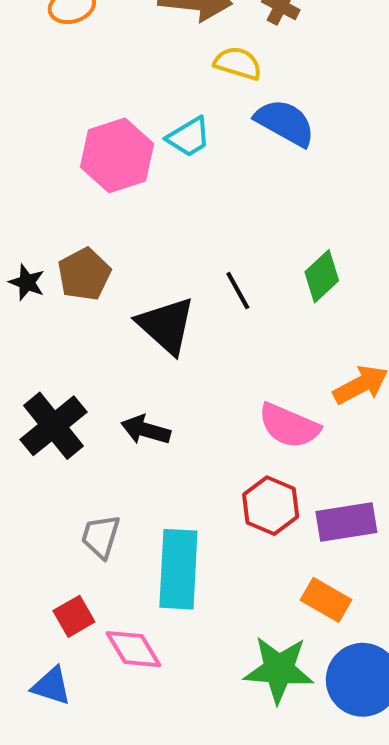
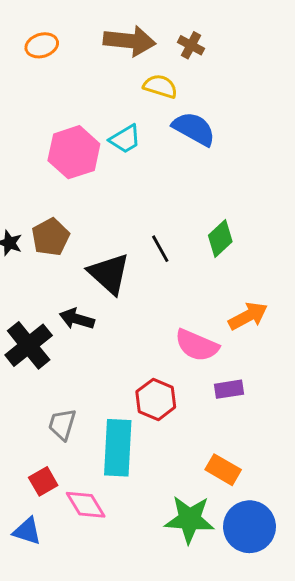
black arrow: (146, 430) -> (77, 319), moved
red hexagon: (271, 506) -> (156, 399), moved
purple rectangle: (346, 522) -> (229, 389), moved, size x0.7

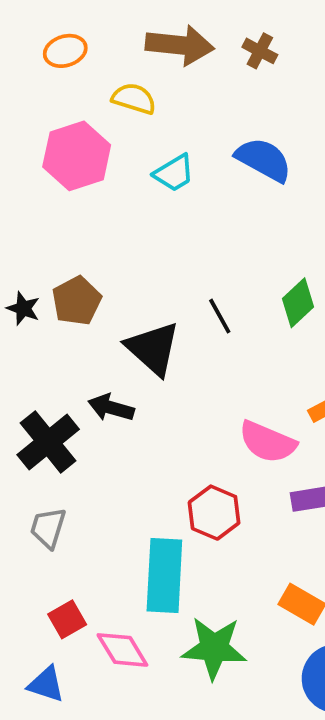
yellow semicircle: (160, 86) -> (134, 99), moved
pink hexagon: (74, 152) -> (77, 156), moved
gray trapezoid: (62, 424) -> (48, 528), moved
green star: (190, 519) -> (214, 648), moved

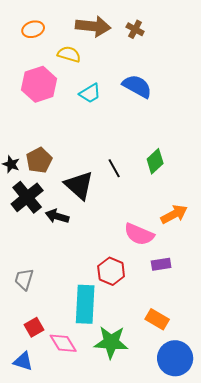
black cross: (48, 442) -> (27, 197), moved

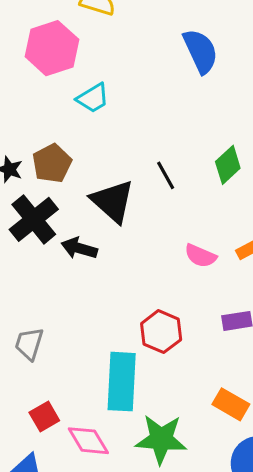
blue semicircle: (137, 86) -> (200, 51), turned 36
cyan trapezoid: (90, 93) -> (93, 98), moved
pink semicircle: (139, 234) -> (200, 256), moved, size x0.7

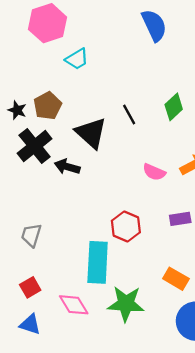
red square: (44, 416) -> (30, 287), moved

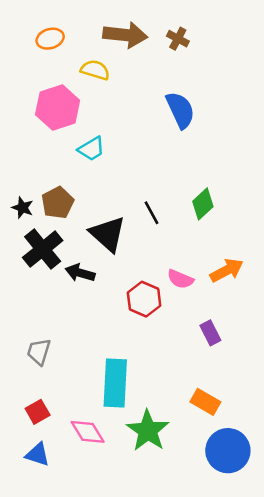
purple rectangle: (180, 219) -> (210, 333), turned 72
red hexagon: (126, 226) -> (144, 299), moved
green star: (126, 304) -> (148, 431), turned 30

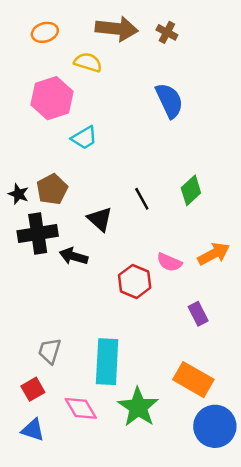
black triangle: (108, 234) -> (100, 219), size x0.7
black cross: (43, 249) -> (38, 234), turned 30
gray trapezoid: (39, 352) -> (50, 351), moved
orange rectangle: (205, 402) -> (193, 380), size x1.4

